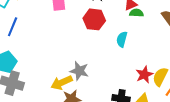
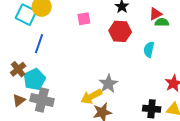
gray star: (79, 71) -> (108, 84), turned 30

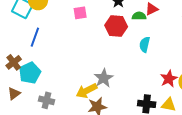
green semicircle: (162, 22) -> (139, 16), moved
gray cross: (42, 100) -> (46, 100), moved, size x0.7

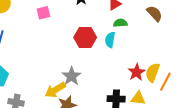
green semicircle: (139, 16) -> (120, 23), moved
red hexagon: (116, 26) -> (85, 37), moved

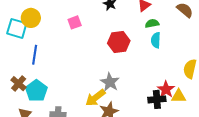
cyan semicircle: (110, 40) -> (156, 40), moved
red star: (137, 72) -> (166, 89), moved

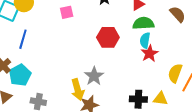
green semicircle: (152, 23) -> (143, 23), size x1.5
red star: (166, 89) -> (150, 53), moved
yellow arrow: (95, 98) -> (78, 90), turned -75

